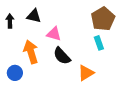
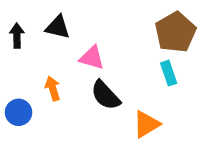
orange arrow: (31, 52) -> (53, 88), size x0.6
blue circle: (15, 73) -> (19, 112), moved

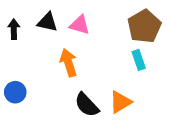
pink triangle: (92, 58) -> (80, 25), moved
orange arrow: (53, 88) -> (69, 63), moved, size x1.4
black semicircle: (106, 95) -> (87, 105), moved

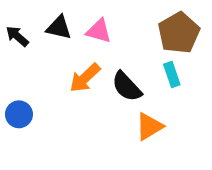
black arrow: (14, 29) -> (17, 36), turned -48
orange arrow: (69, 63) -> (85, 78), turned -116
black semicircle: (87, 105) -> (127, 87), moved

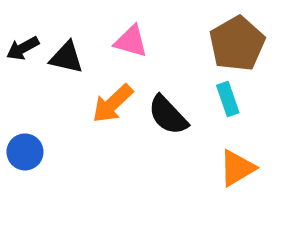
black triangle: (59, 28) -> (66, 57), moved
black arrow: (17, 36) -> (23, 48), turned -70
orange triangle: (149, 127) -> (237, 168), moved

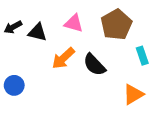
brown pentagon: (237, 44) -> (116, 25), moved
cyan rectangle: (228, 99) -> (142, 56), moved

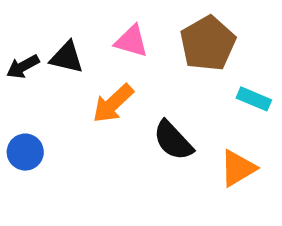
black arrow: (13, 27) -> (23, 67), moved
cyan rectangle: (142, 56) -> (254, 99), turned -48
black semicircle: (94, 65) -> (173, 140), moved

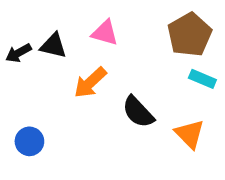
brown pentagon: (208, 43) -> (190, 35), moved
blue circle: (25, 152) -> (29, 141), moved
orange triangle: (238, 168) -> (190, 134), turned -44

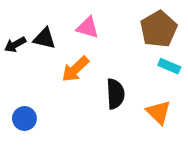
black semicircle: (138, 112) -> (115, 94), turned -140

